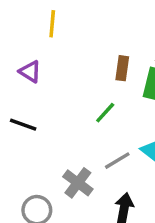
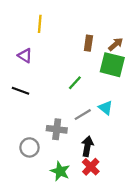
brown rectangle: (122, 68) -> (88, 43), moved
gray cross: (78, 183) -> (57, 129), turned -30

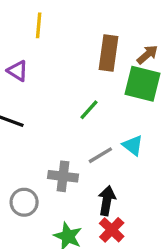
brown rectangle: (88, 43) -> (108, 53), size x1.5

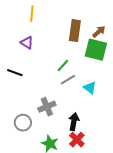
purple triangle: (18, 71) -> (27, 43), moved
gray line: (100, 155) -> (68, 80), moved
gray cross: (63, 176) -> (47, 107), turned -30

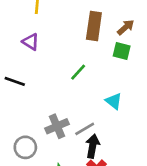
green square: (96, 50) -> (122, 51), size x0.6
gray line: (68, 80) -> (85, 129), moved

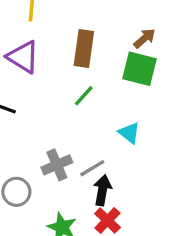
brown rectangle: (94, 26) -> (84, 48), moved
purple triangle: (31, 42) -> (23, 57), size x1.5
green square: (122, 51) -> (139, 69), size x1.5

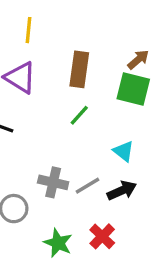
gray cross: (57, 165) -> (53, 182), turned 36
black arrow: (102, 190) -> (122, 191), moved, turned 56

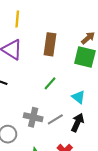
green line: (79, 115) -> (50, 83), moved
black arrow: (122, 191) -> (77, 122), turned -42

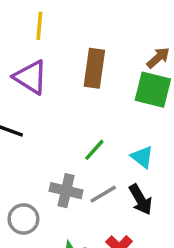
green line: (50, 83) -> (94, 150), moved
black arrow: (77, 122) -> (140, 199), turned 126

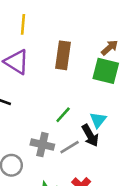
cyan triangle: (142, 157) -> (98, 120), turned 30
black arrow: (140, 199) -> (90, 136), moved

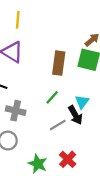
brown rectangle: (63, 55) -> (59, 63), moved
gray cross: (42, 145) -> (16, 111), moved

